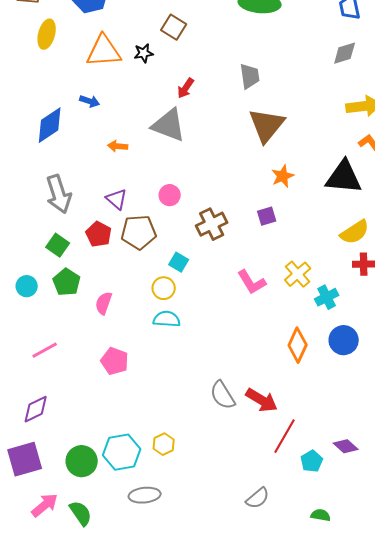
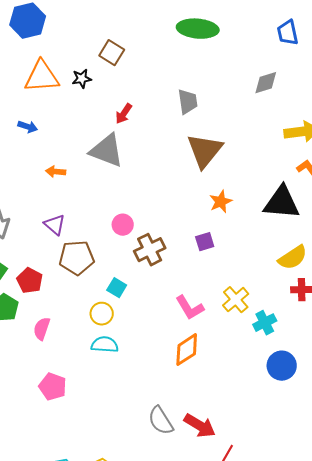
gray diamond: (345, 53) -> (266, 83), moved
pink circle: (170, 195) -> (123, 225), moved
red pentagon: (99, 234) -> (30, 281), moved
orange diamond: (298, 345) -> (187, 350), moved, turned 32

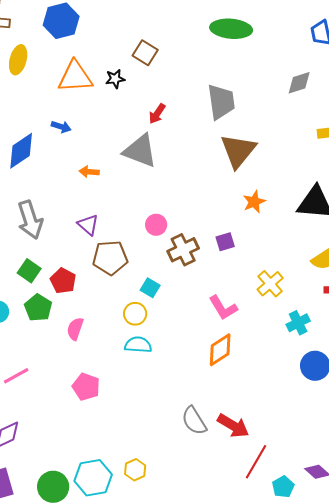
gray trapezoid: (188, 102) -> (221, 102), size x1.4
purple square: (205, 242) -> (225, 242), moved
yellow cross: (236, 300) -> (270, 284), moved

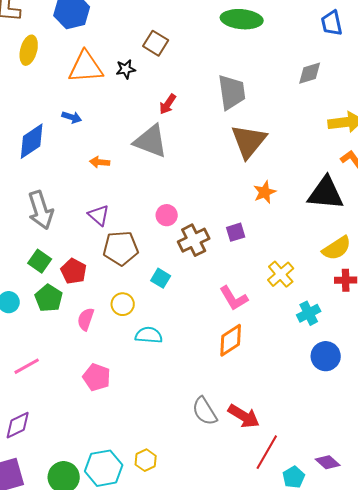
yellow circle: (135, 314) -> (123, 304), moved

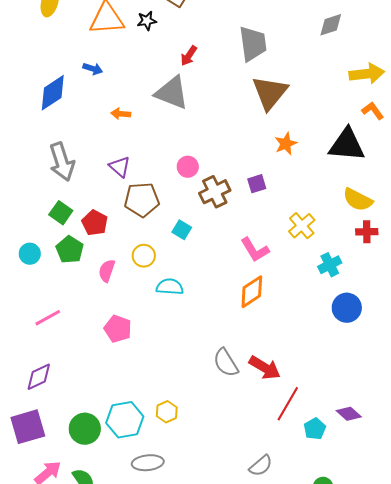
yellow semicircle: (337, 248) -> (358, 200), turned 60

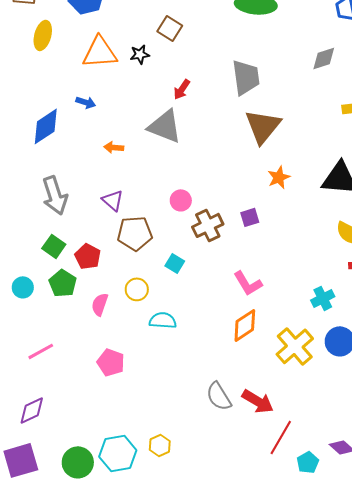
yellow cross: (302, 226) -> (295, 346), moved, size x1.4

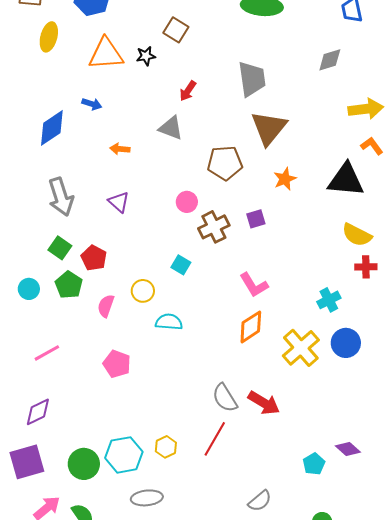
gray triangle: (165, 126) -> (171, 128), size x0.7
brown pentagon: (135, 233) -> (225, 163), moved
red line: (281, 437) -> (215, 439), moved

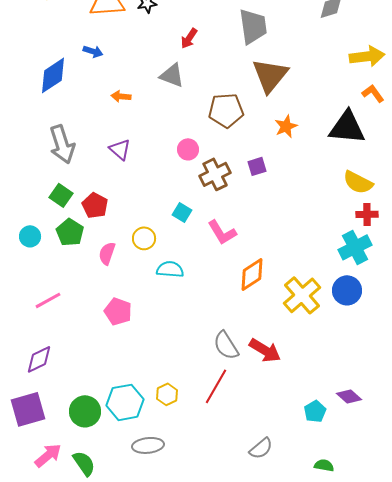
pink L-shape: (254, 285) -> (222, 232), moved
cyan cross: (329, 300) -> (355, 247), moved, size x1.4

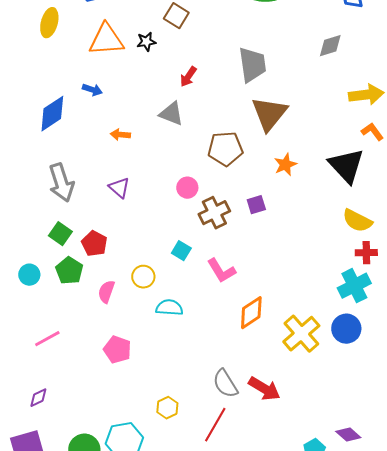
black triangle: (347, 127) -> (346, 166), turned 42
purple diamond: (39, 359) -> (38, 398), size x0.7
yellow hexagon: (167, 394) -> (167, 408), moved

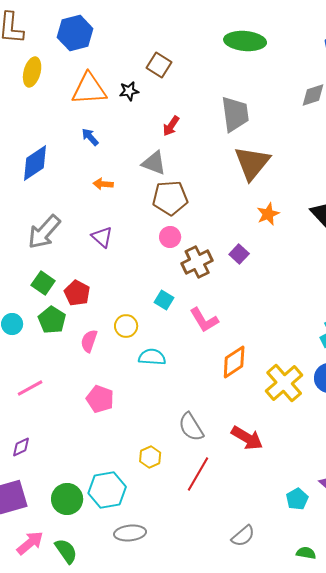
blue arrow: (92, 90) -> (90, 137), moved, turned -150
brown pentagon: (225, 149) -> (170, 198), moved
gray arrow: (61, 183) -> (44, 232), turned 60
purple square: (256, 205) -> (239, 254), turned -30
gray semicircle: (225, 384) -> (191, 427), moved

